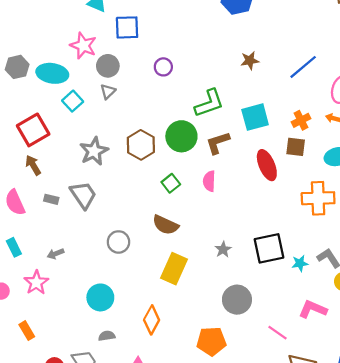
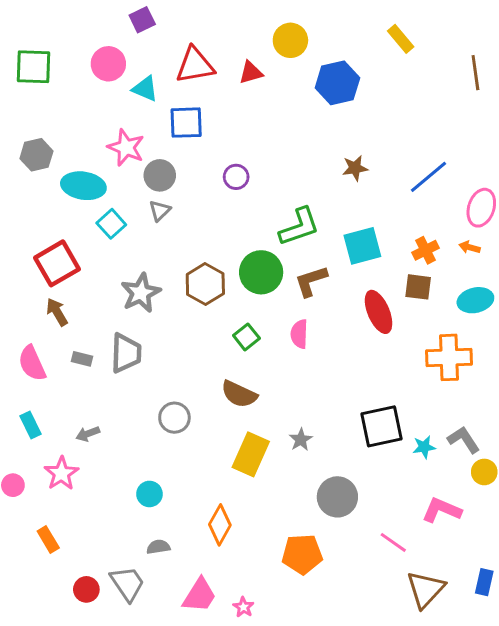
gray hexagon: (17, 67) -> (36, 155), moved
gray trapezoid: (83, 195) -> (126, 353), turned 36
gray star: (223, 249) -> (301, 440), moved
cyan circle: (100, 297) -> (149, 494), size x0.7

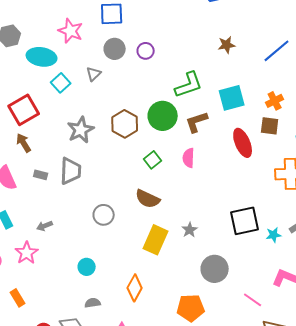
gray circle: (160, 175) -> (115, 49), moved

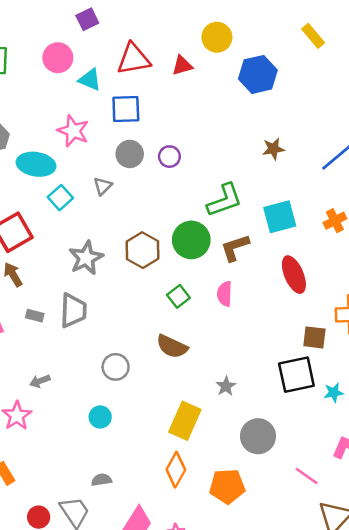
brown square: (270, 126) -> (314, 337), moved
yellow rectangle: (156, 240) -> (185, 421), moved
cyan circle: (87, 267) -> (100, 417), moved
orange diamond: (135, 288) -> (176, 470), moved

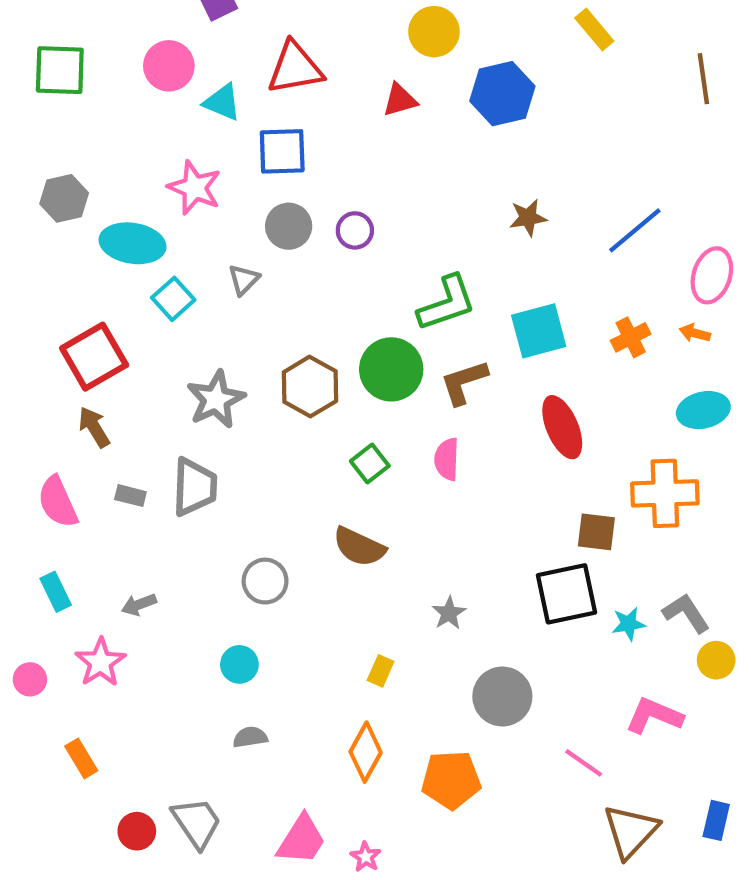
red triangle: (182, 65) -> (400, 100), moved
yellow rectangle: (185, 421) -> (381, 671), size x0.5
gray semicircle: (101, 480) -> (250, 737), moved

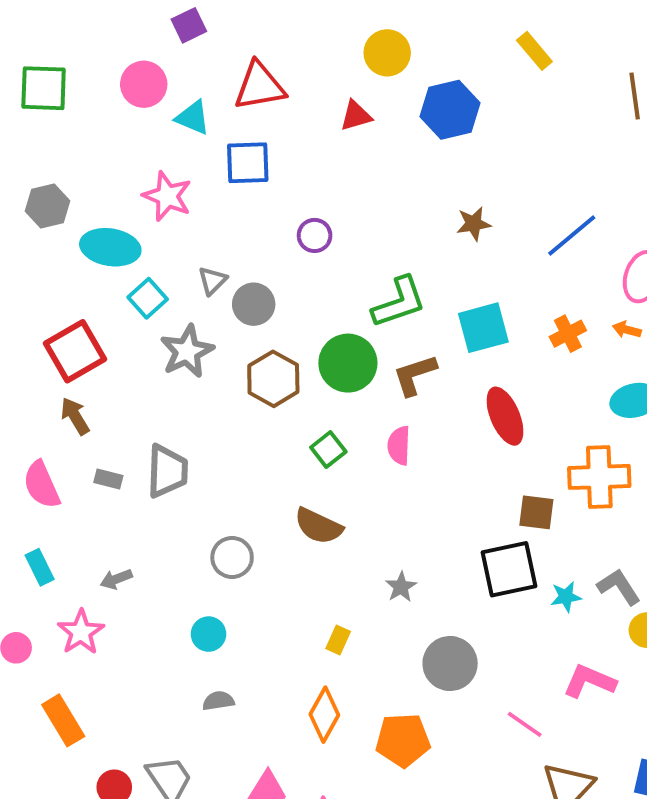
gray circle: (289, 226) -> (254, 304), moved
gray star: (216, 399) -> (187, 351), moved
orange rectangle: (81, 758) -> (63, 720), size x1.4

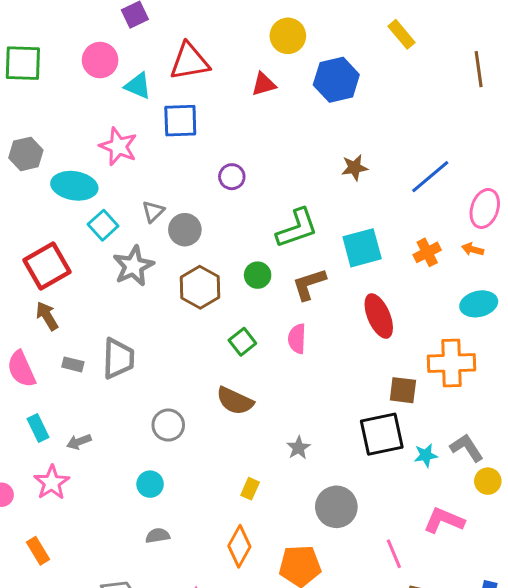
green circle: (348, 363) -> (258, 275), size x0.6
cyan rectangle: (40, 567) -> (38, 428), moved
orange rectangle: (63, 720) -> (38, 551), size x0.7
pink line: (525, 724) -> (394, 554), turned 32

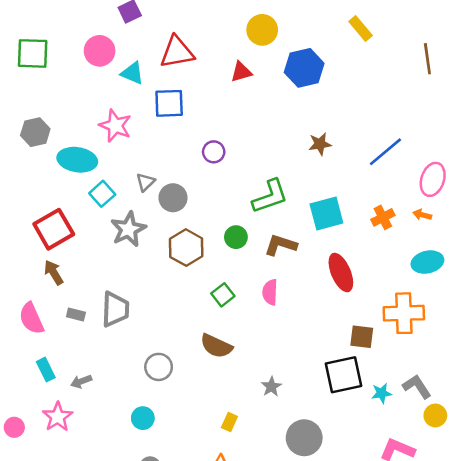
brown L-shape: (309, 284) -> (281, 245), turned 36

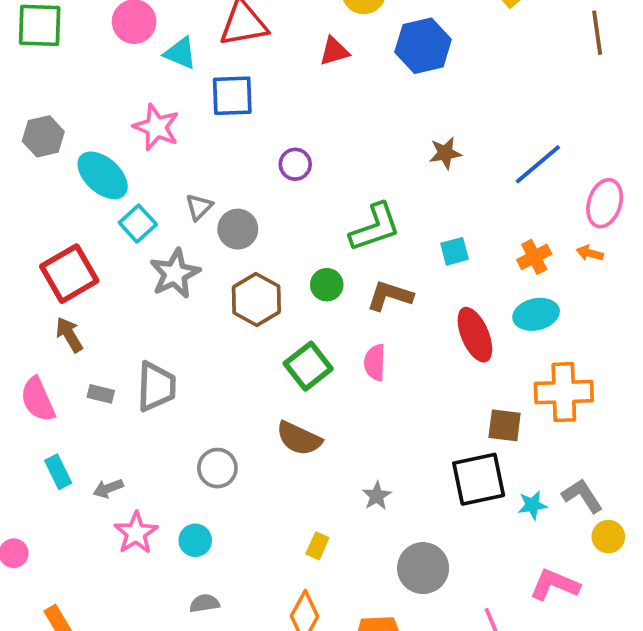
cyan ellipse: (77, 160) -> (103, 175), turned 33
cyan square: (326, 213) -> (455, 251), size x0.6
cyan ellipse: (427, 262) -> (536, 314), moved
green square: (223, 295) -> (308, 366), size x1.4
pink star: (58, 417) -> (136, 533), moved

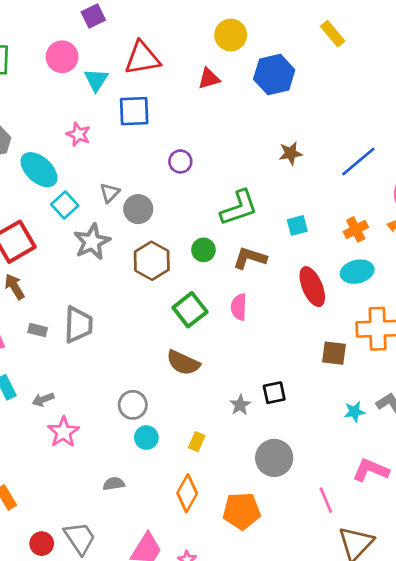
cyan triangle: (180, 53) -> (96, 80), turned 40
pink star: (156, 127) -> (78, 134), size x0.7
gray circle: (217, 468) -> (133, 405), moved
black square: (479, 479) -> (274, 393), moved, size x0.6
cyan circle: (195, 540) -> (146, 438), moved

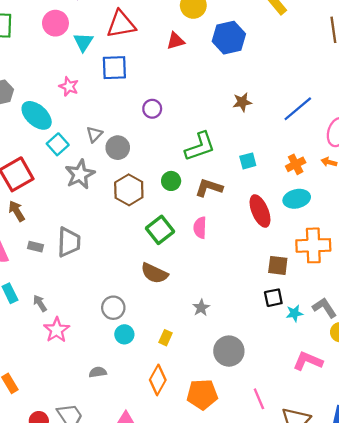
black square: (274, 393) -> (273, 298), moved
gray arrow: (43, 399) -> (40, 303), turned 78
pink line: (326, 500) -> (259, 399), moved

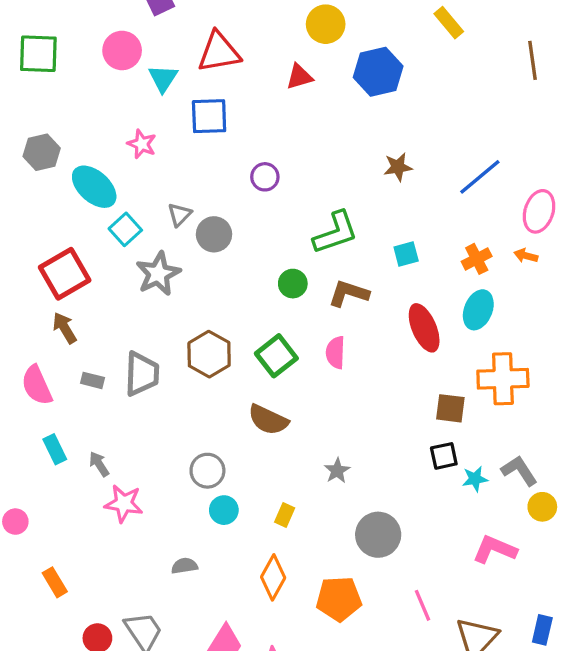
brown hexagon: (129, 190) -> (209, 354), moved
cyan ellipse: (297, 199) -> (478, 310), turned -55
pink star: (57, 330) -> (124, 504), turned -30

